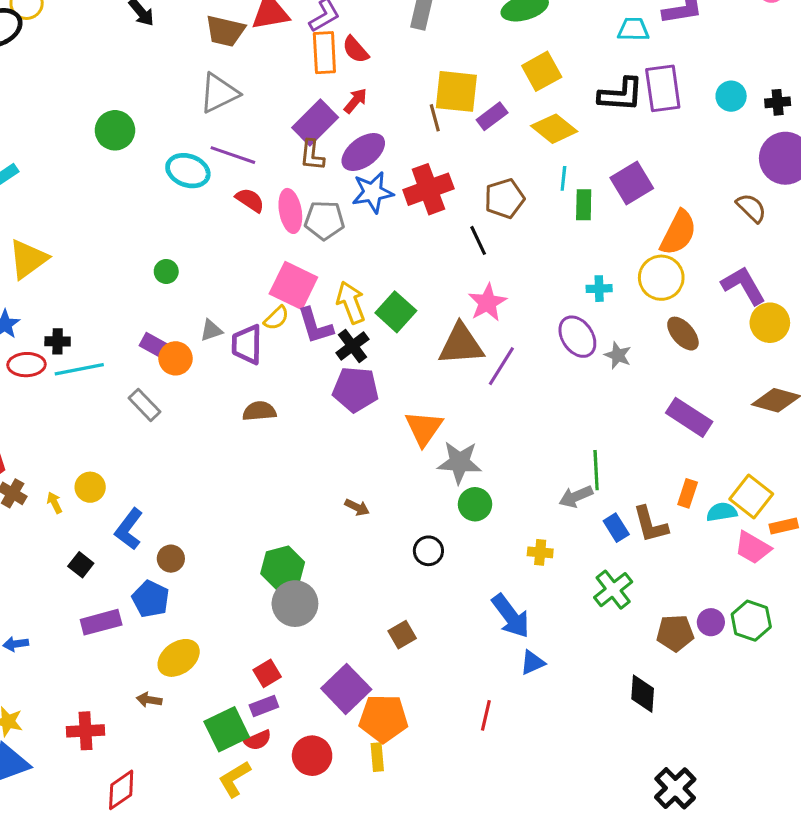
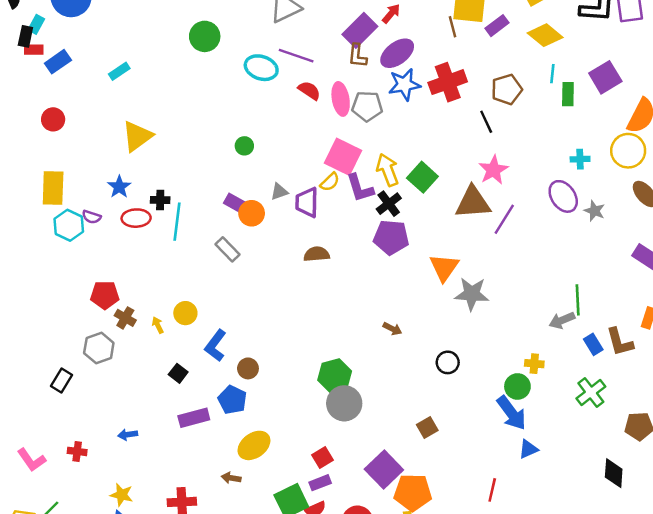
cyan line: (79, 369) -> (177, 222), turned -72
green circle: (475, 504) -> (517, 386), moved

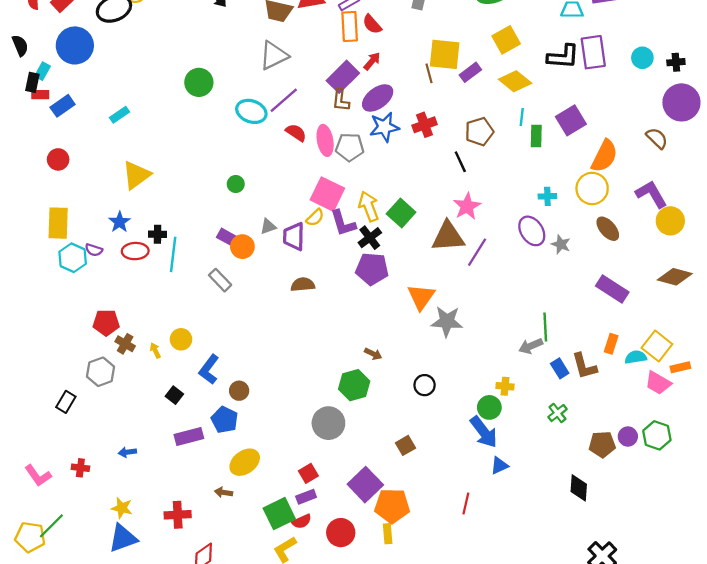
purple line: (296, 56) -> (284, 100), turned -60
red cross: (448, 82) -> (425, 125), size x0.7
green hexagon: (335, 376) -> (354, 385), moved
green cross: (591, 393) -> (557, 413), size x0.7

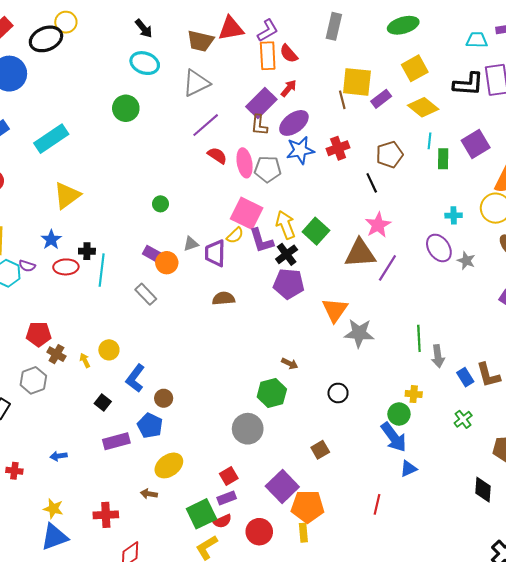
cyan ellipse: (251, 111) -> (145, 63), moved
cyan rectangle: (120, 115) -> (51, 139), size x1.8
green line: (545, 327) -> (419, 338), moved
gray arrow: (531, 346) -> (438, 356), turned -75

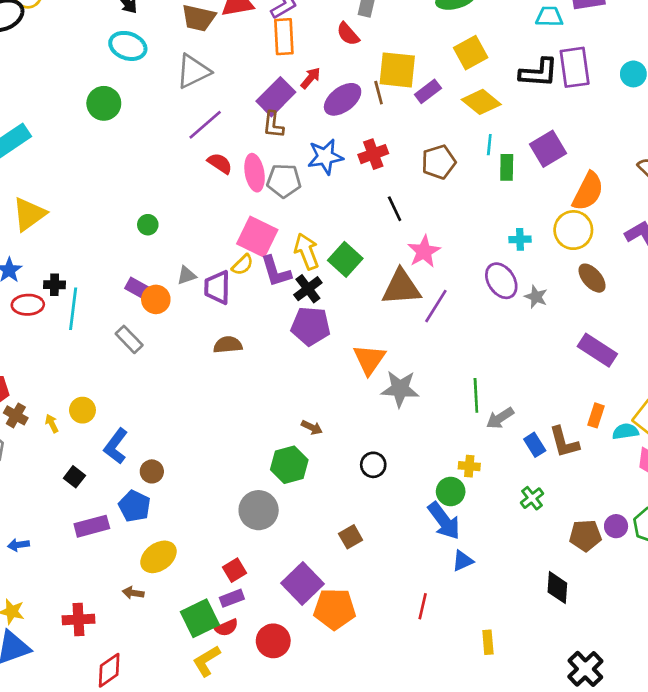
red semicircle: (289, 54) -> (348, 34), moved
purple ellipse: (294, 123) -> (343, 99), moved
black line: (372, 183) -> (395, 209), moved
gray arrow: (438, 356) -> (500, 418), turned 65
yellow rectangle: (303, 533) -> (488, 642), moved

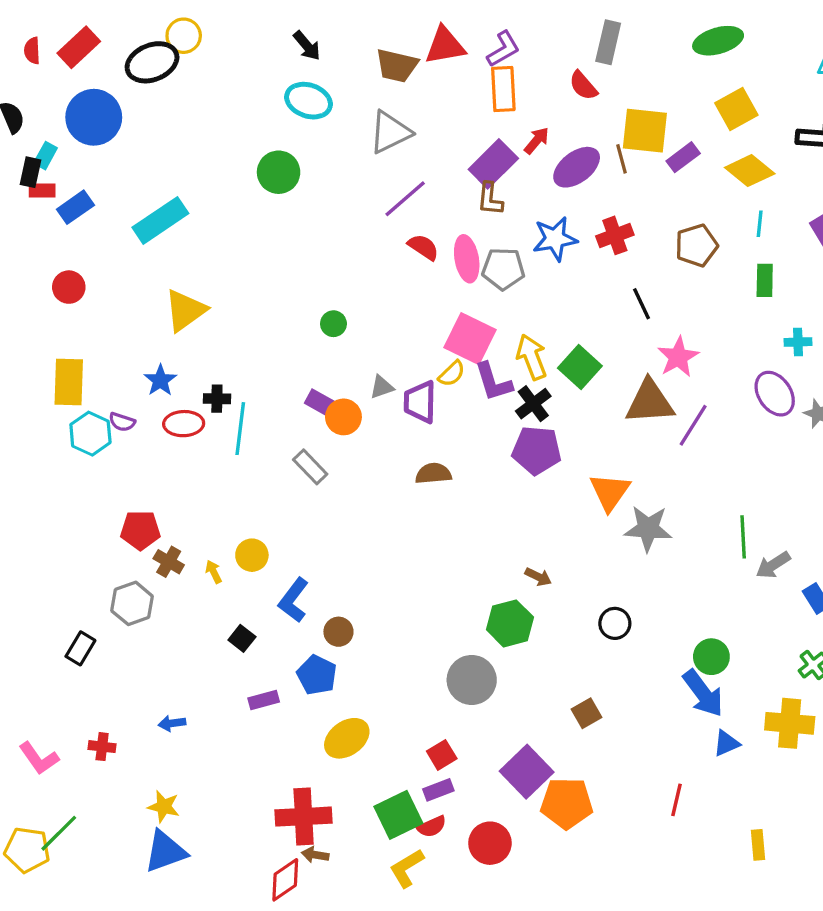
green rectangle: (507, 167) -> (765, 280), moved
yellow cross: (469, 466) -> (790, 723), moved, size x1.8
purple rectangle: (92, 526) -> (264, 700), size x0.7
brown arrow: (133, 593) -> (315, 855), moved
red cross: (78, 620) -> (304, 817), moved, size x1.4

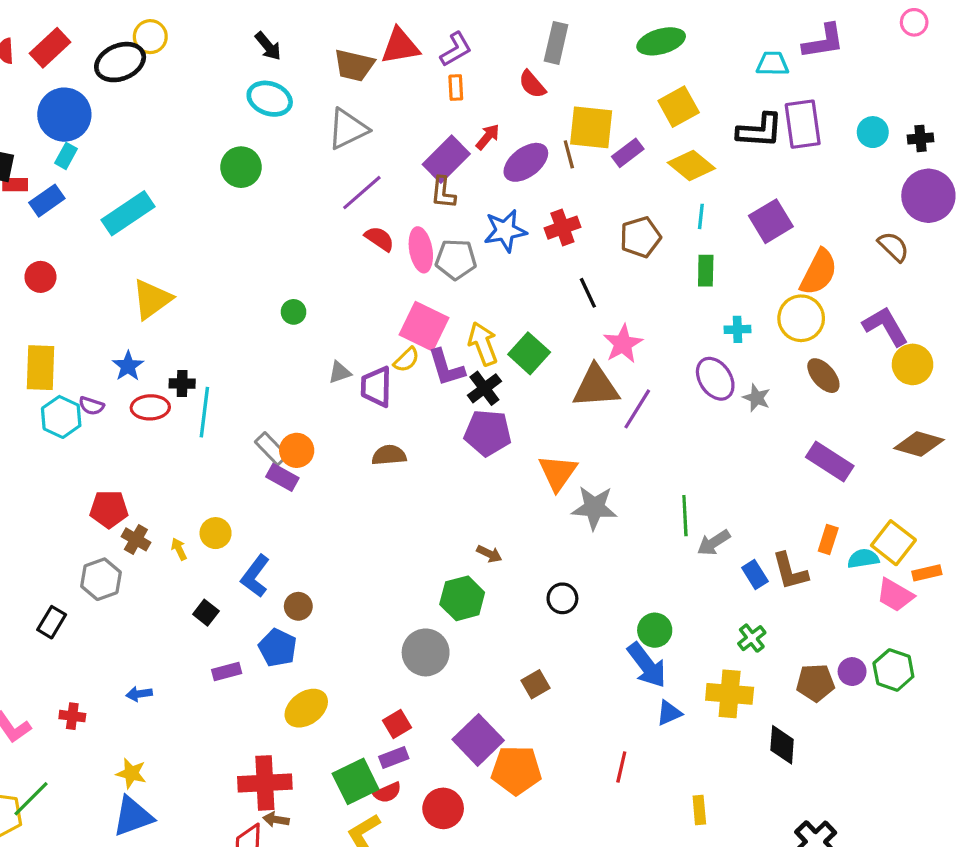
orange rectangle: (503, 89) -> (456, 88), size x0.6
cyan rectangle: (45, 156) -> (66, 156), moved
purple rectangle: (322, 404) -> (282, 477), moved
orange circle: (343, 417) -> (297, 450), moved

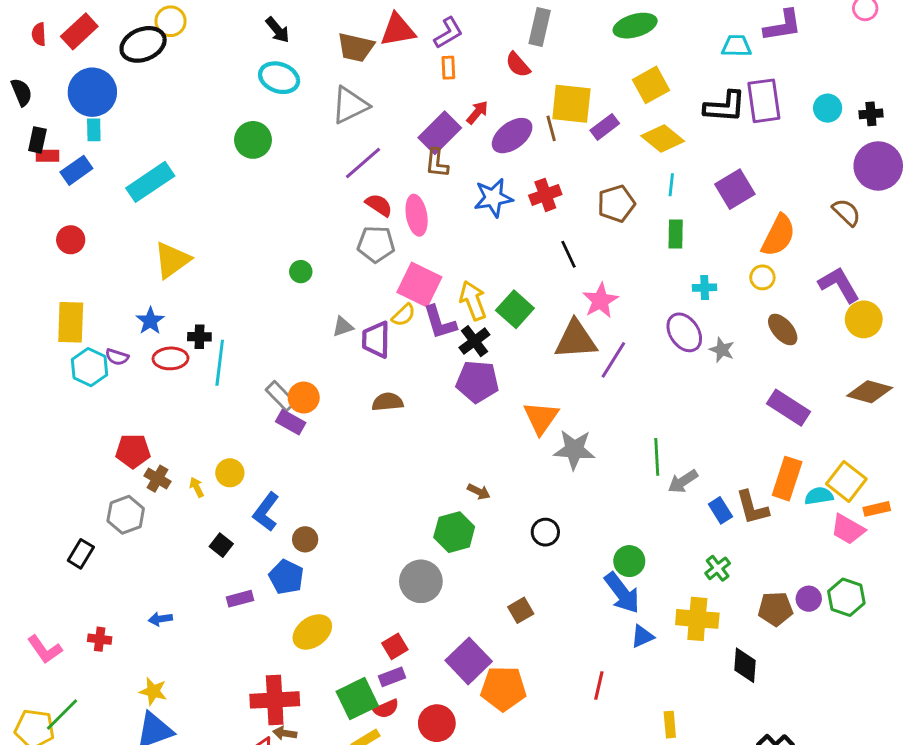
cyan rectangle: (66, 156) -> (94, 130), turned -30
gray pentagon: (456, 259) -> (376, 244), moved
yellow circle: (801, 318) -> (762, 277), size x0.6
orange rectangle: (828, 539) -> (787, 479), size x1.6

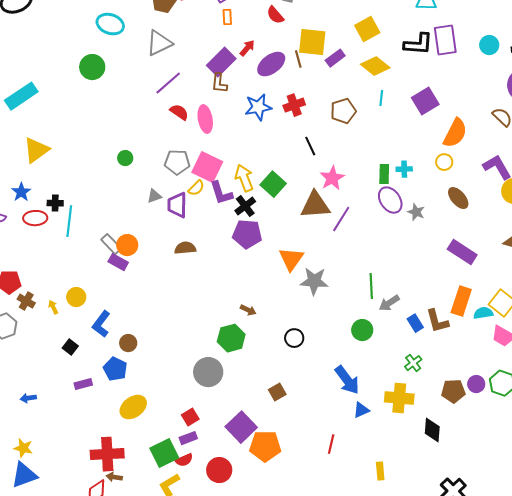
green rectangle: (676, 234) -> (384, 174), moved
gray pentagon: (376, 244) -> (177, 162), moved
green circle: (629, 561) -> (362, 330), moved

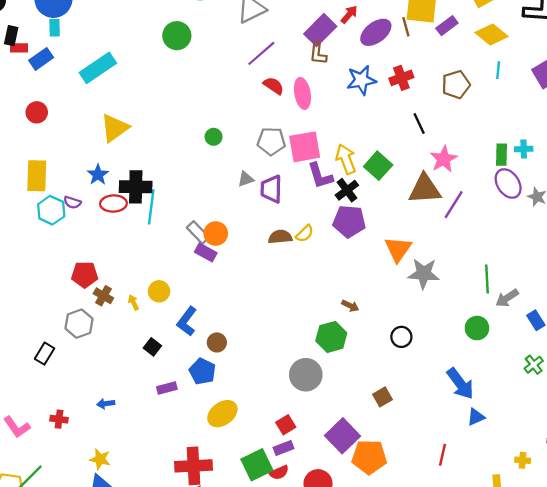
pink square: (207, 167) -> (305, 147), turned -36
yellow semicircle: (196, 188) -> (305, 234), moved
black cross: (55, 203) -> (136, 187), size x1.8
yellow cross: (399, 398) -> (523, 460), moved, size x0.5

